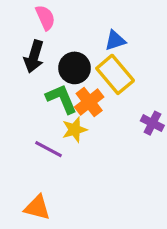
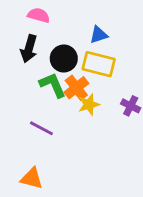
pink semicircle: (45, 18) -> (39, 15), turned -50
yellow rectangle: (115, 74) -> (99, 64), turned -36
yellow star: (75, 130) -> (89, 105), moved

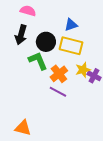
orange cross: (76, 88) -> (59, 74), moved
yellow star: (89, 105) -> (83, 70), moved
purple line: (41, 128) -> (58, 92), moved

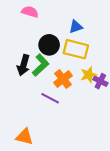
black arrow: (21, 35) -> (23, 65), moved
green L-shape: (38, 61) -> (41, 65), turned 70
purple line: (58, 92) -> (50, 98), moved

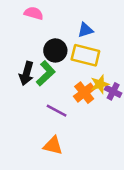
orange cross: (63, 79) -> (84, 93), moved
orange triangle: (25, 137) -> (53, 146), moved

